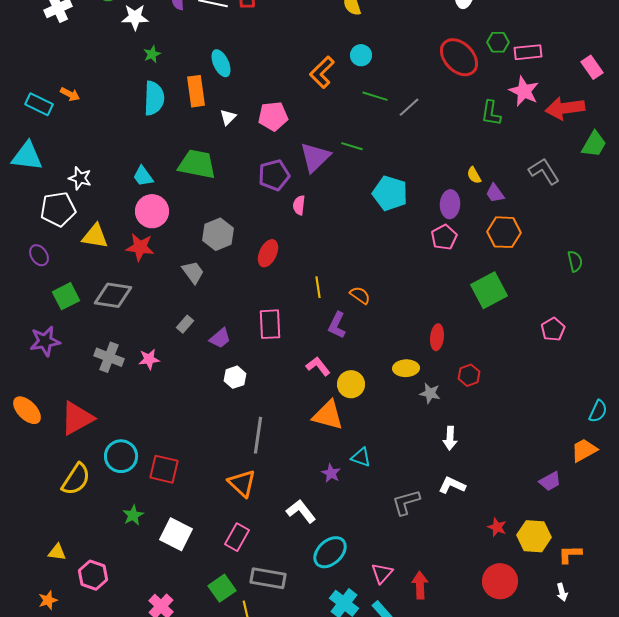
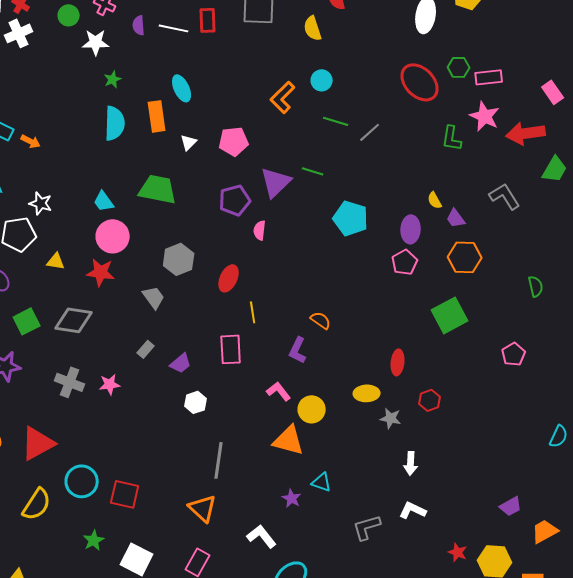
orange arrow: (70, 94) -> (31, 141), moved
yellow triangle: (95, 236) -> (56, 261), size x0.7
yellow line: (318, 287) -> (253, 312), moved
orange trapezoid: (584, 450) -> (545, 531), moved

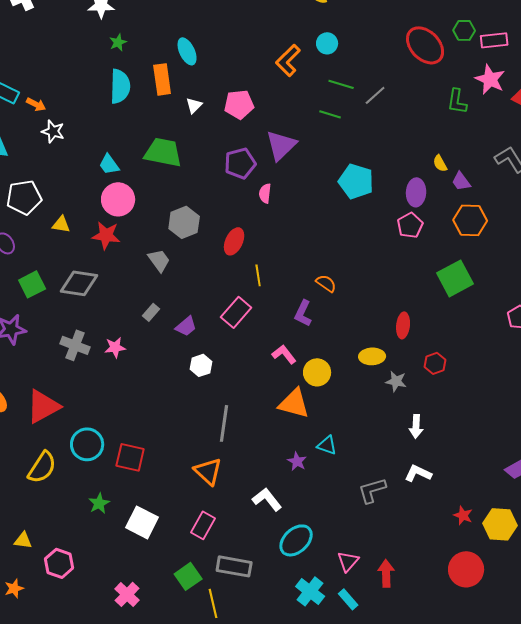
green line: (313, 171) -> (330, 114), moved
white star: (41, 203) -> (53, 131), moved
pink rectangle: (231, 349) -> (236, 312), turned 44

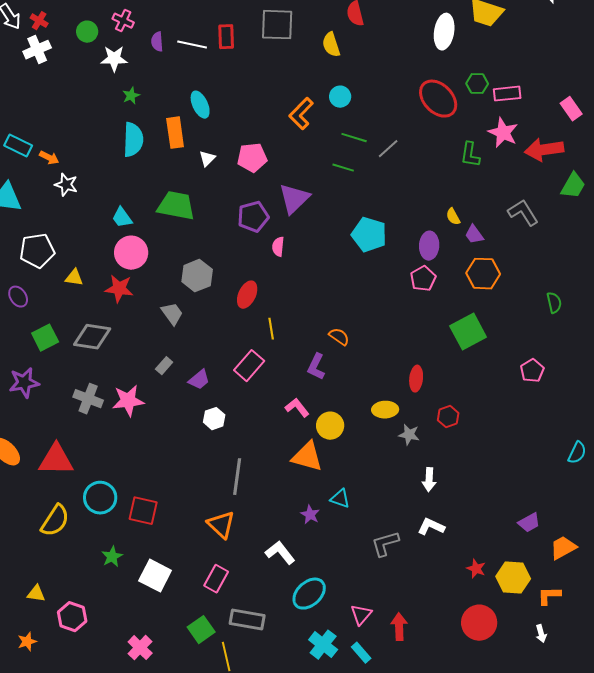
pink star: (115, 347) -> (128, 401), size x1.5
red triangle: (43, 406) -> (56, 460), turned 30

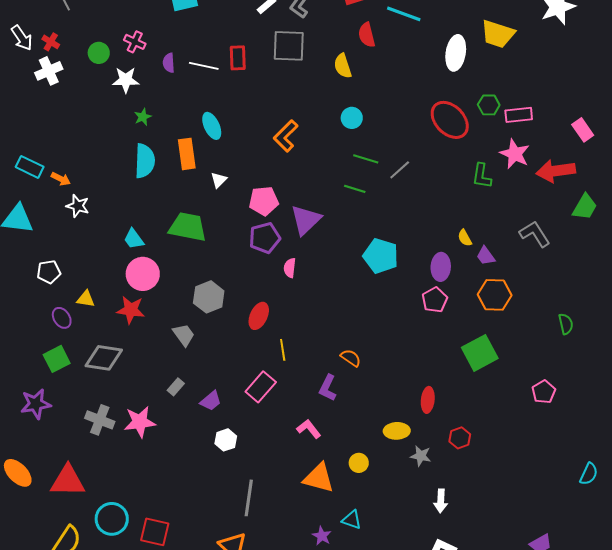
orange L-shape: (301, 114) -> (286, 136), moved
pink pentagon: (252, 158) -> (264, 201), moved
white pentagon: (37, 251) -> (49, 272), size x0.7
purple ellipse: (18, 297) -> (62, 318), moved
yellow circle: (330, 426) -> (359, 463), moved, size x0.7

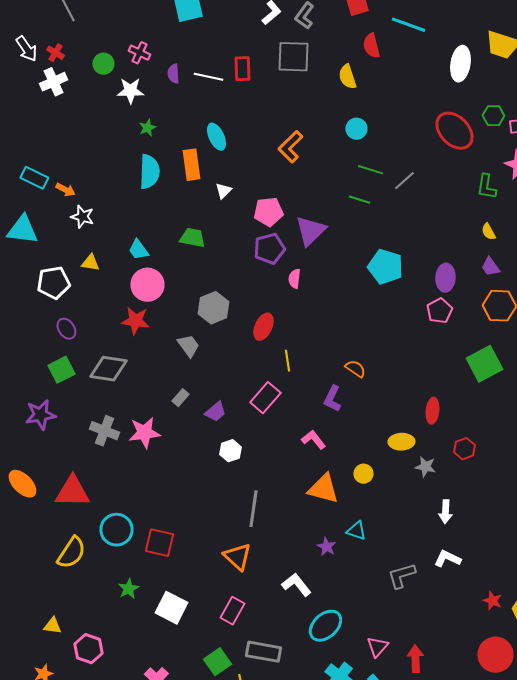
green trapezoid: (188, 227) -> (192, 238), size x0.7
yellow semicircle: (465, 238) -> (488, 232), moved
white pentagon: (49, 272) -> (53, 283), size x1.4
yellow triangle: (86, 299) -> (90, 263), moved

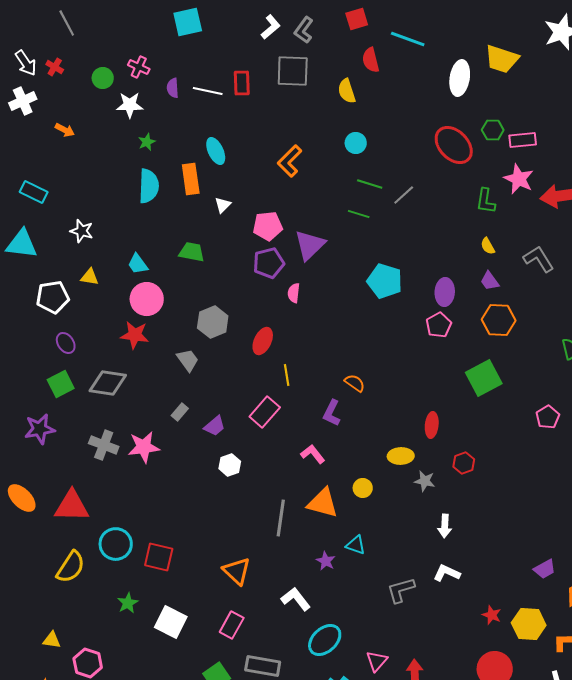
white cross: (53, 82) -> (23, 101), moved
orange arrow: (65, 190) -> (65, 130), moved
gray line: (253, 509) -> (281, 518), moved

